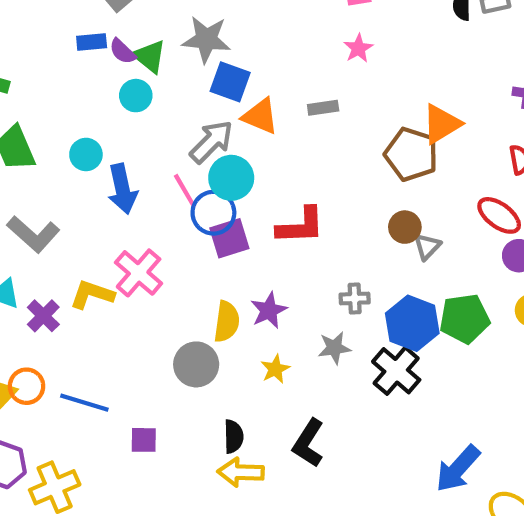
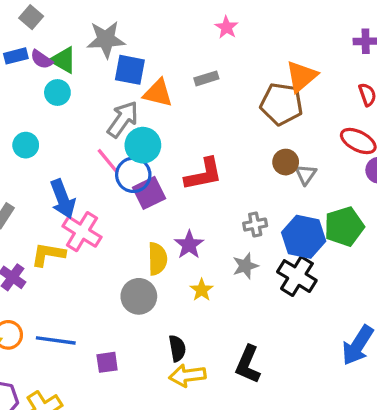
blue arrow: (122, 189) -> (63, 199), moved
black L-shape: (308, 443) -> (248, 364), moved

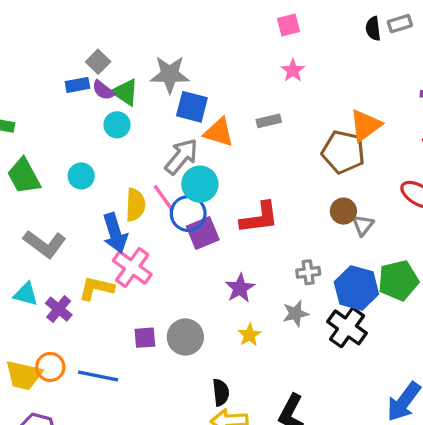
gray square: (31, 17) -> (98, 62), moved
yellow semicircle: (157, 259) -> (135, 205), moved
purple square: (107, 362) -> (145, 338), moved

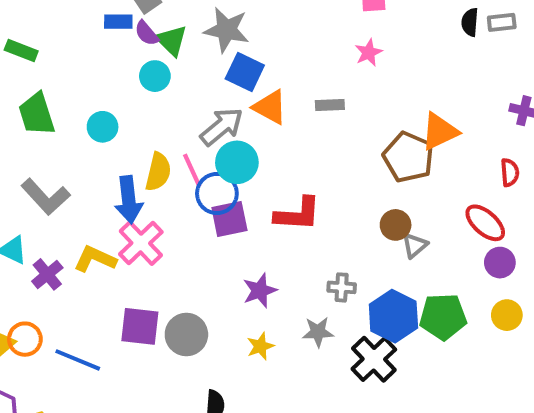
purple square: (145, 338) -> (140, 326), size x1.5

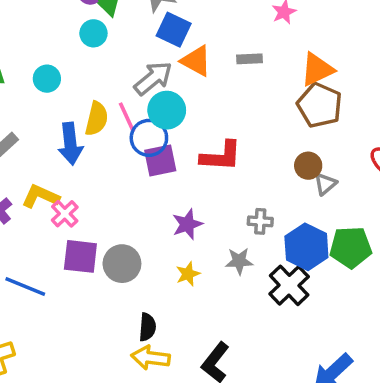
orange triangle: (440, 131) -> (317, 69), moved
pink cross: (141, 243) -> (65, 214), moved, size x0.7

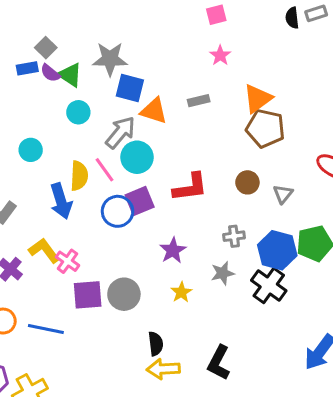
cyan circle: (93, 33) -> (78, 112), moved
blue circle: (149, 138) -> (118, 211), moved
brown circle: (308, 166) -> (247, 182), moved
yellow L-shape: (40, 196) -> (44, 250), turned 40

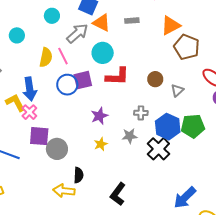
brown pentagon: (265, 128) -> (187, 47), moved
cyan circle: (137, 157) -> (103, 53), moved
blue arrow: (61, 201) -> (30, 89), moved
gray circle: (124, 294) -> (57, 149), moved
yellow arrow: (163, 369) -> (64, 191), moved

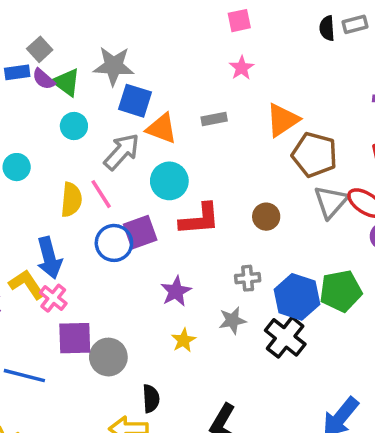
gray triangle: (177, 90) -> (331, 202), moved, size x1.5

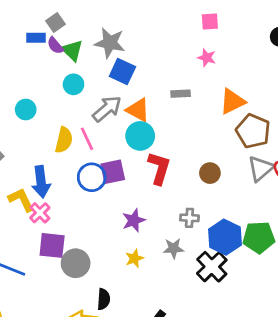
pink star: (242, 68) -> (207, 58), turned -30
orange triangle: (162, 128) -> (138, 110), moved
red L-shape: (200, 219) -> (159, 168), turned -76

